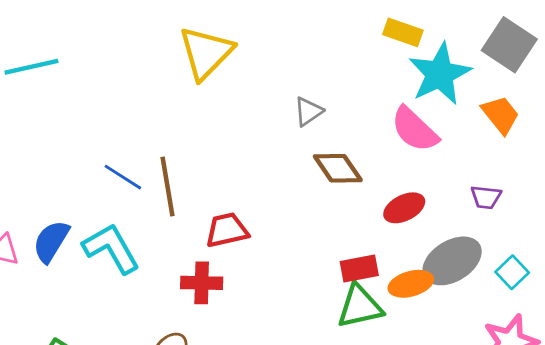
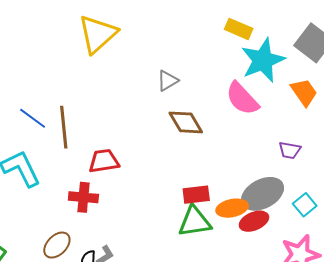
red ellipse: (404, 208) -> (254, 221), moved

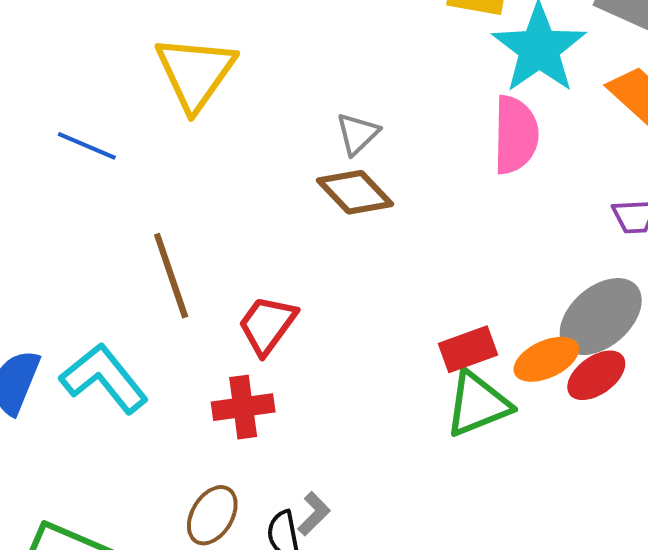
pink semicircle: (242, 99) -> (516, 135), turned -123
blue line: (33, 118) -> (87, 146), moved
brown diamond: (186, 122) -> (355, 192), moved
red trapezoid: (104, 161) -> (267, 325), turned -32

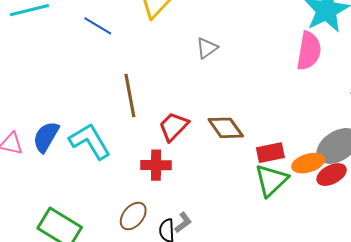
gray triangle: (357, 134) -> (207, 48), moved
brown diamond: (355, 192) -> (226, 128), moved
green triangle: (478, 404) -> (271, 180), turned -30

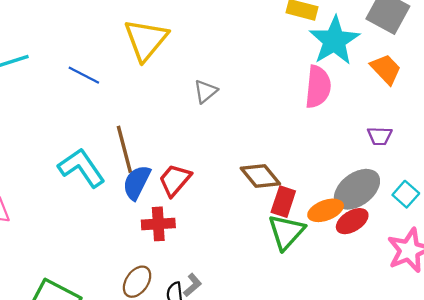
brown diamond: (226, 128) -> (260, 176), moved
blue semicircle: (46, 137) -> (137, 182), moved
cyan L-shape: (90, 141) -> (82, 168), moved
red rectangle: (270, 153) -> (283, 202), turned -56

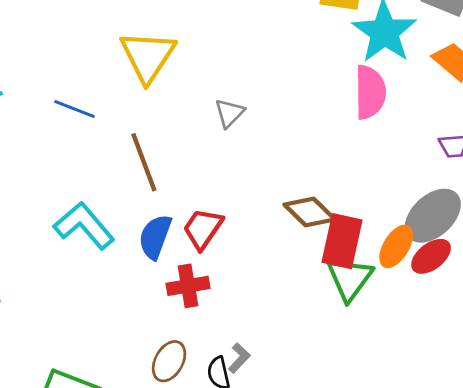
brown line: (124, 149) -> (144, 162), moved
red rectangle: (283, 202) -> (342, 241), size x1.4
orange ellipse: (326, 210) -> (396, 246), turned -32

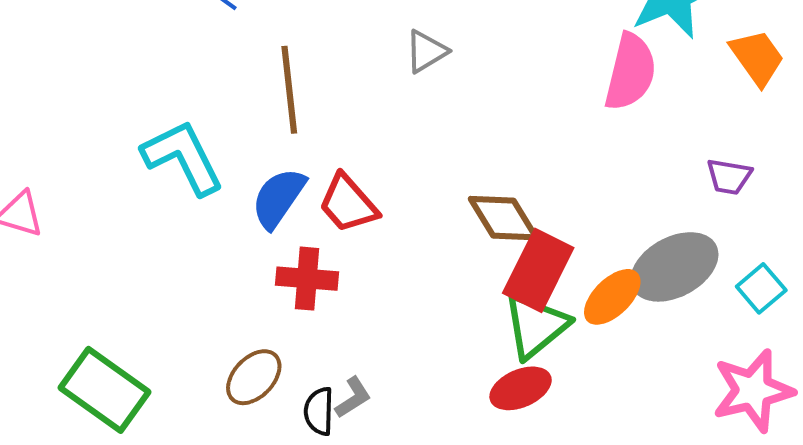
red trapezoid: (203, 229) -> (348, 204), turned -90
red ellipse: (431, 256) -> (521, 388), moved

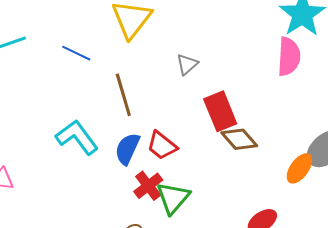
red rectangle: (538, 270) -> (220, 111), moved, turned -39
red cross: (307, 279) -> (148, 186), turned -32
green triangle: (536, 326) -> (173, 198), moved

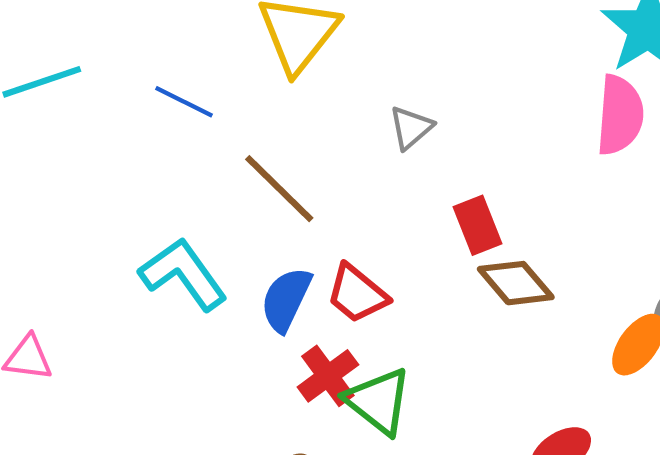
brown line: (123, 95) -> (279, 189), turned -30
red rectangle: (220, 111) -> (477, 225), size x0.7
green triangle: (173, 198) -> (378, 401), turned -33

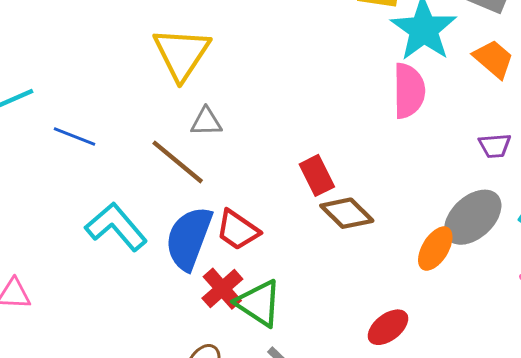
blue line: (184, 102) -> (74, 136), moved
gray triangle: (411, 128) -> (206, 122), moved, turned 44
blue semicircle: (286, 299) -> (189, 238), size x1.4

